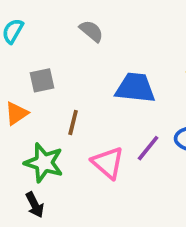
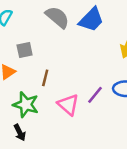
gray semicircle: (91, 31) -> (57, 17), size x1.5
blue trapezoid: (135, 88) -> (91, 20), moved, turned 128

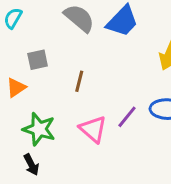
brown line: (45, 78) -> (79, 81), moved

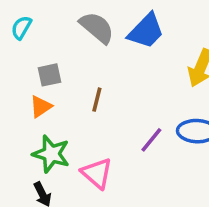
orange triangle: (16, 88) -> (41, 107), moved
pink triangle: (93, 129) -> (97, 173), moved

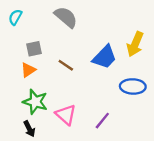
blue trapezoid: (146, 31) -> (105, 57), moved
brown line: (97, 100) -> (66, 65), turned -70
purple line: (151, 140) -> (102, 121), moved

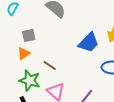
brown line: (66, 65) -> (50, 66), moved

